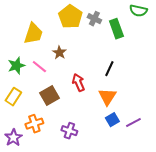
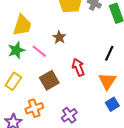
yellow trapezoid: (33, 34) -> (22, 25), moved
purple cross: (69, 131) -> (69, 115), turned 35

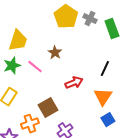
red arrow: (78, 67) -> (74, 83), turned 90
brown square: (49, 80) -> (48, 108), moved

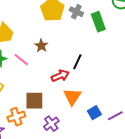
black line: (105, 69) -> (77, 62), moved
orange triangle: (103, 97) -> (72, 97), moved
brown square: (48, 108) -> (34, 101), turned 30

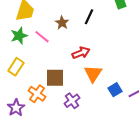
black line: (77, 62) -> (89, 17), moved
orange cross: (16, 117) -> (37, 94), turned -36

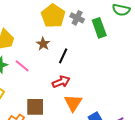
black line: (89, 17) -> (63, 56), moved
brown star: (62, 23) -> (43, 44), moved

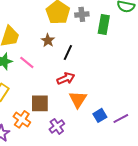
gray cross: (77, 18) -> (82, 14), turned -32
green rectangle: (99, 28) -> (104, 24), turned 30

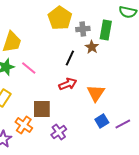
gray cross: (82, 14) -> (83, 29), moved
brown star: (48, 40) -> (92, 47), moved
orange triangle: (78, 99) -> (96, 93), moved

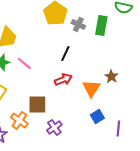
gray cross: (83, 29) -> (78, 24), turned 32
brown star: (92, 47) -> (111, 76), moved
purple line: (123, 124) -> (118, 128), moved, turned -56

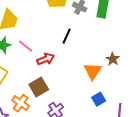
red arrow: (63, 79) -> (46, 59), moved
brown square: (37, 104) -> (39, 87), turned -30

